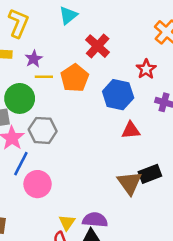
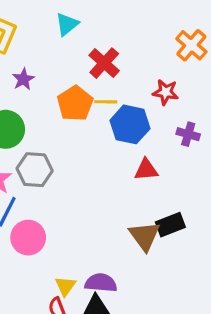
red star: (146, 69) -> (166, 92), turned -30
yellow line: (44, 77) -> (106, 102), moved

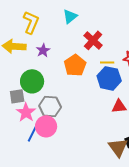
yellow line: (106, 102) -> (107, 62), moved
pink circle: (28, 238) -> (46, 126), moved

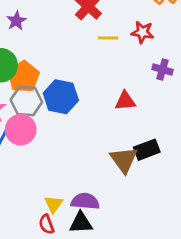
orange pentagon: (75, 65) -> (24, 77), moved
blue hexagon: (109, 78) -> (61, 97), moved

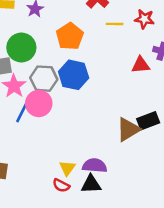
orange pentagon: (24, 77) -> (70, 36), moved
red triangle: (125, 101) -> (141, 65), moved
brown triangle: (124, 160) -> (128, 130), turned 35
red semicircle: (46, 224) -> (61, 185), turned -42

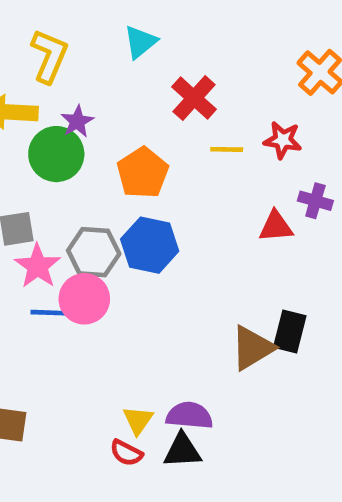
green circle: (21, 48) -> (56, 154), moved
blue line: (23, 111) -> (54, 313), turned 65
black rectangle: (148, 121) -> (290, 331), turned -55

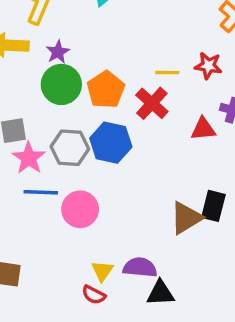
red cross: (194, 98) -> (152, 103), moved
green circle: (56, 154) -> (61, 84), moved
pink circle: (84, 299) -> (80, 209), moved
black triangle: (182, 451) -> (160, 293), moved

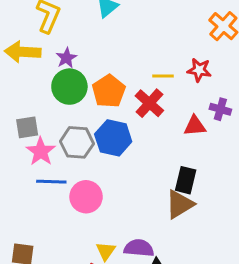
black rectangle: (213, 206) -> (186, 180), moved

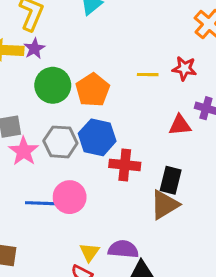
purple star: (66, 58) -> (34, 49), moved
red cross: (149, 103) -> (125, 165), moved, turned -36
blue line: (51, 182) -> (40, 203), moved

